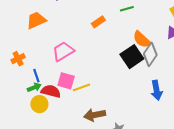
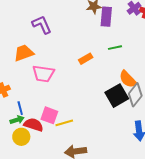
pink trapezoid: (63, 51) -> (43, 74), moved, turned -145

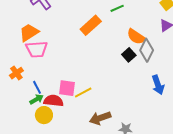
orange rectangle: (86, 59) -> (91, 25), size x1.5
pink trapezoid: (43, 74) -> (37, 49), moved
black square: (117, 96) -> (129, 55), size x0.6

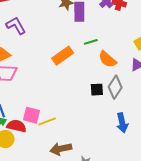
orange semicircle: (136, 37) -> (107, 59), moved
black square: (129, 55) -> (97, 90), turned 32

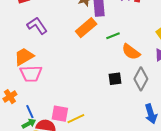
orange rectangle: (63, 56) -> (86, 28), moved
black square: (97, 90) -> (115, 79), moved

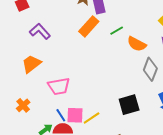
pink trapezoid: (31, 74) -> (59, 86), moved
black square: (115, 79) -> (129, 105), moved, size x1.5
blue line: (30, 112) -> (61, 115), moved

